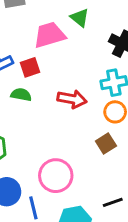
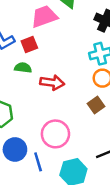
red arrow: (72, 99) -> (52, 83), moved

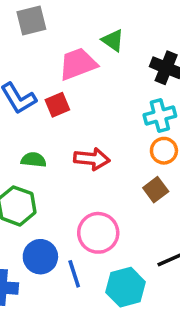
green semicircle: (23, 68) -> (34, 160), moved

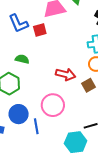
red arrow: (92, 159) -> (66, 74), moved
cyan hexagon: (126, 287) -> (76, 142), moved

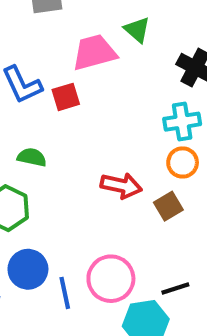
pink circle: (53, 105) -> (111, 279), moved

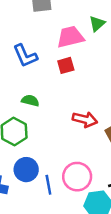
green triangle: (137, 30) -> (97, 24), turned 36
red square: (66, 97) -> (66, 65), moved

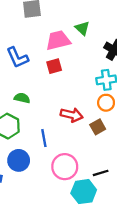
green triangle: (97, 24) -> (82, 28), turned -35
blue line: (48, 185) -> (44, 138), moved

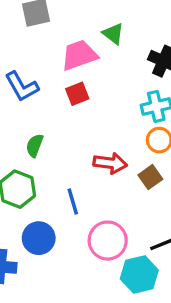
green semicircle: (22, 98) -> (35, 146), turned -77

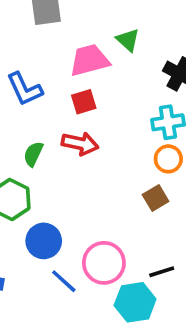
red arrow: (110, 163) -> (80, 144), moved
blue line: (73, 201) -> (64, 281), moved, turned -36
blue circle: (39, 238) -> (44, 241), moved

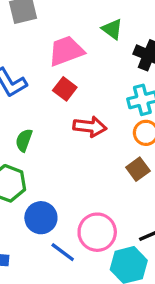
green triangle: (128, 40) -> (112, 29), moved
red square: (84, 102) -> (65, 89), turned -30
red arrow: (80, 144) -> (90, 127), moved

